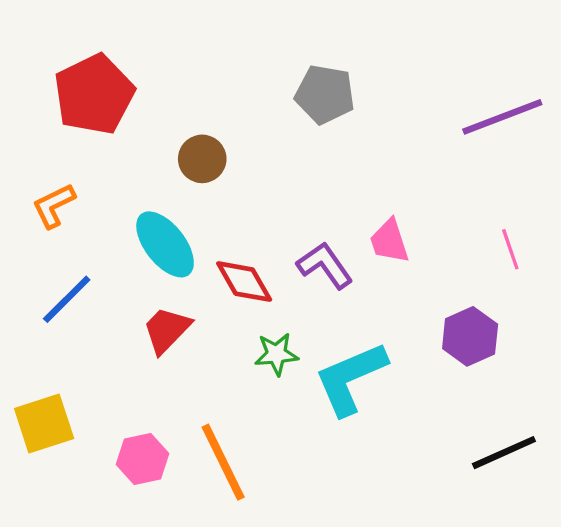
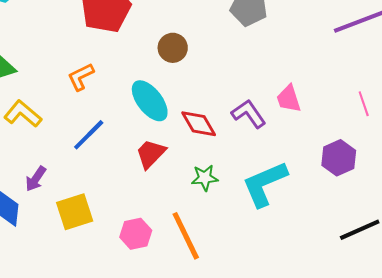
green star: (276, 354) -> (205, 178), moved

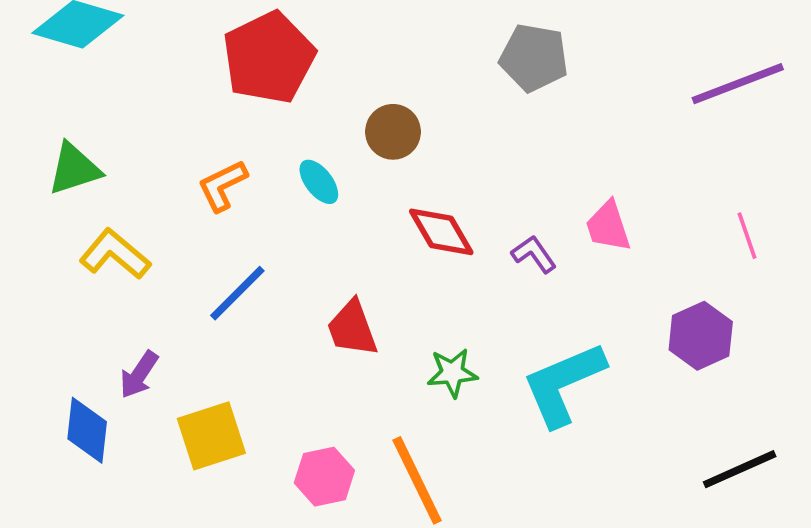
cyan ellipse: (150, 101) -> (319, 182), moved, size x0.6
purple L-shape: (249, 114) -> (534, 254), size x0.7
red diamond: (199, 124) -> (441, 232), moved
red trapezoid: (151, 154) -> (352, 328), turned -64

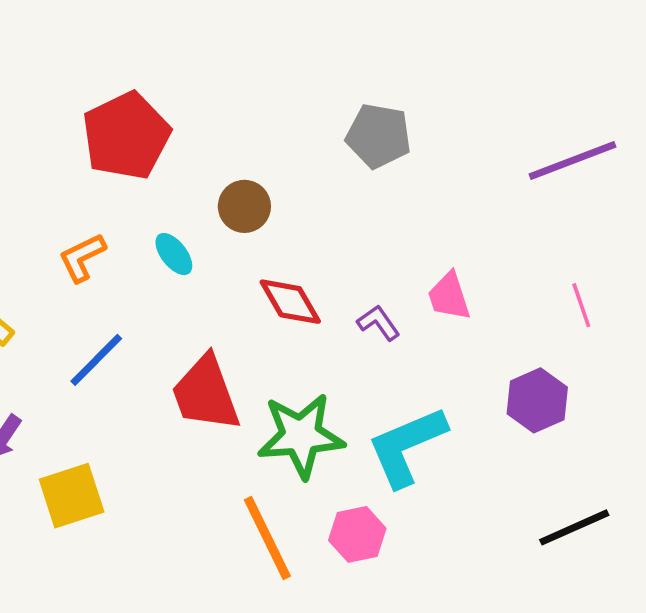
red trapezoid: (352, 328) -> (206, 393), size x1.4
green star: (452, 373) -> (301, 436), size x1.8
pink hexagon: (324, 477) -> (357, 534), moved

